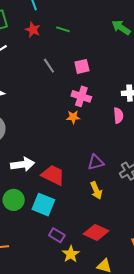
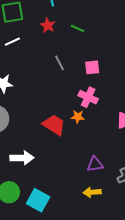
red trapezoid: (53, 175) -> (54, 125), moved
yellow arrow: (96, 190) -> (92, 192), turned 102

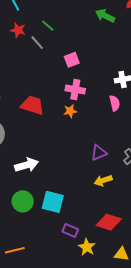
green line: (78, 28) -> (48, 26), turned 32
gray line: (59, 63) -> (37, 43), moved
red trapezoid: (54, 125) -> (32, 105), moved

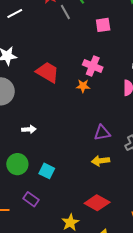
pink square: (72, 60) -> (103, 25), moved
white arrow: (27, 165) -> (29, 129), size x0.6
cyan square: (53, 202) -> (47, 171), size x0.7
purple rectangle: (70, 230) -> (31, 199), moved

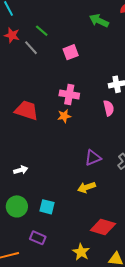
yellow arrow: (101, 161) -> (86, 187), moved

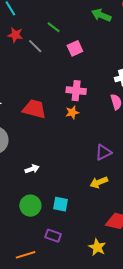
green line: (42, 31) -> (54, 27), moved

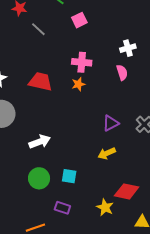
gray line: (35, 46) -> (38, 29), moved
white arrow: (32, 169) -> (40, 142), size x1.5
yellow star: (97, 247) -> (105, 207), moved

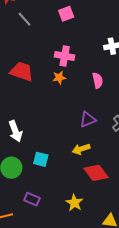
pink semicircle: (122, 72) -> (98, 80), moved
white arrow: (40, 142) -> (15, 131), turned 85
cyan square: (69, 176) -> (41, 159), moved
red diamond: (127, 191) -> (96, 173), moved, turned 35

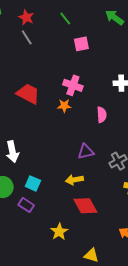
gray line: (24, 19) -> (27, 37), moved
purple rectangle: (32, 199) -> (26, 205), moved

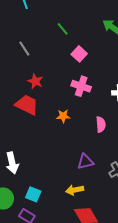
red star: (26, 17) -> (35, 81), moved
pink square: (81, 44) -> (79, 54), turned -35
pink cross: (73, 85) -> (81, 86), moved

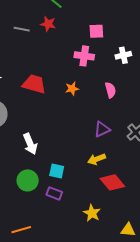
gray line: (24, 49) -> (22, 29), turned -35
pink square: (79, 54) -> (96, 31), moved, turned -35
red star: (35, 81) -> (48, 24), moved

